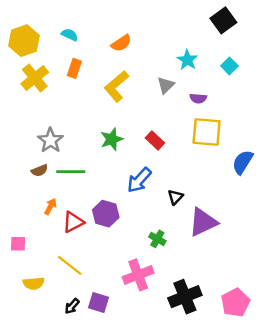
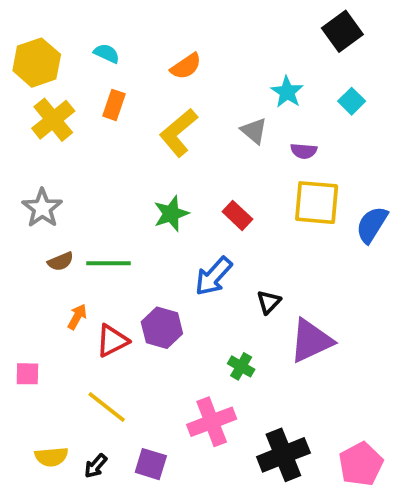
gray triangle: (166, 85) -> (254, 131), turned -36
gray star: (50, 140) -> (42, 208), moved
blue semicircle: (243, 162) -> (372, 225), moved
yellow semicircle: (34, 283) -> (51, 457), moved
black arrow: (72, 306) -> (96, 466), moved

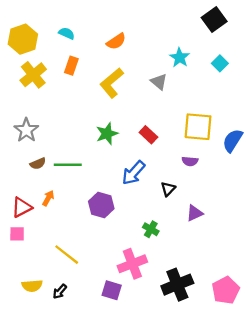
purple semicircle: (304, 151) -> (190, 161), moved
red triangle: (112, 341) -> (22, 207), moved
purple triangle: (311, 341) -> (195, 213), size x0.6
purple square: (151, 464) -> (112, 290), moved

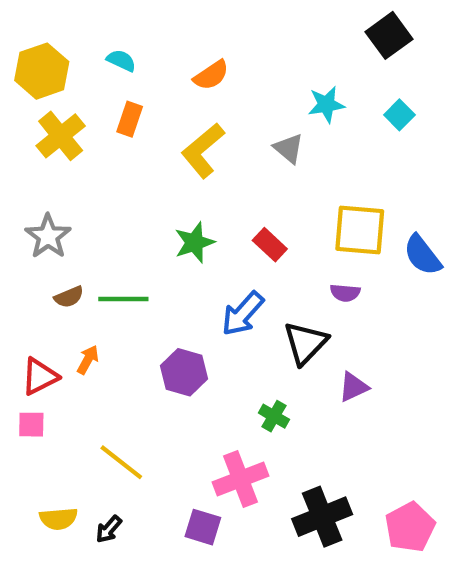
cyan star: (180, 58) -> (326, 104), turned 30
blue semicircle: (233, 141) -> (423, 255), turned -70
black triangle: (168, 189) -> (305, 343), size x1.6

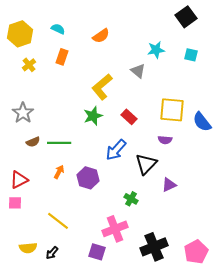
cyan square: (399, 115) -> (191, 55), turned -32
yellow cross: (61, 136) -> (29, 65), size x0.6
yellow L-shape: (203, 151) -> (102, 87), moved
orange arrow: (88, 360) -> (59, 172), moved

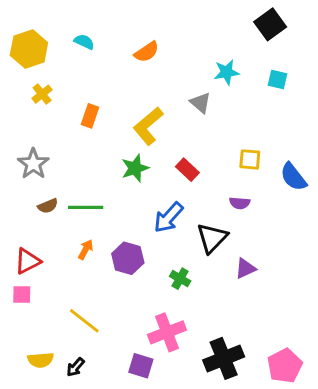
orange rectangle: (62, 57) -> (90, 116), moved
yellow square: (172, 110) -> (250, 159), size x0.6
green cross: (131, 199) -> (180, 279), moved

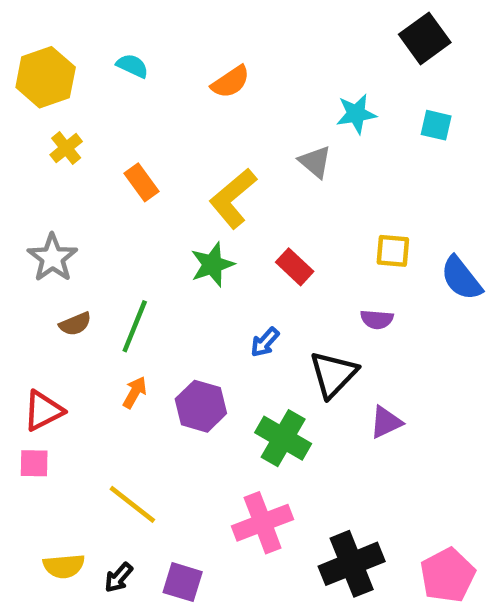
orange rectangle: (90, 116) -> (142, 182), turned -55
green line: (86, 207) -> (135, 326), turned -68
blue arrow: (168, 218) -> (265, 342), size x0.6
green cross: (180, 279) -> (283, 438), size x1.6
purple square: (141, 366) -> (183, 582), moved

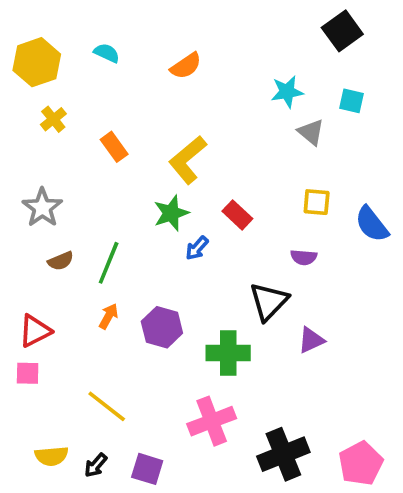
gray triangle: (315, 162) -> (311, 132), moved
blue arrow: (265, 342) -> (197, 248), moved
green cross: (283, 438) -> (228, 353), turned -30

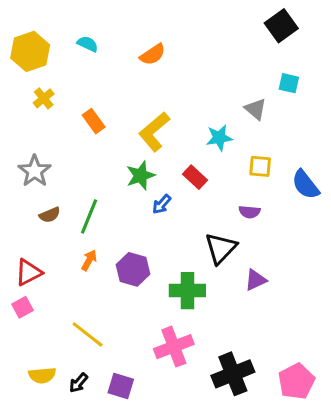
cyan star: (287, 92) -> (219, 138), moved
pink square: (28, 373) -> (22, 307), turned -30

